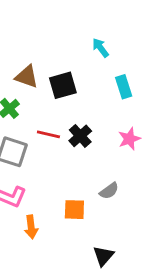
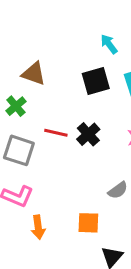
black square: (63, 85) -> (96, 81), moved
orange square: (74, 210) -> (88, 223), moved

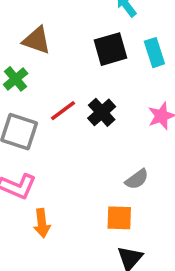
red line: (56, 133) -> (63, 111), turned -50
orange square: (88, 223) -> (119, 218), moved

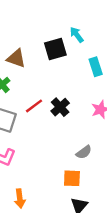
black square: (110, 49) -> (55, 49), moved
orange arrow: (42, 223) -> (20, 198), moved

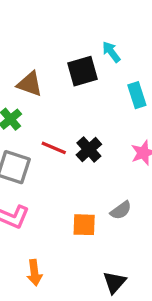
red line: (34, 106) -> (54, 148), turned 60
orange square: (72, 178) -> (84, 225), moved

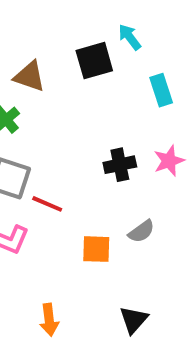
red line: (54, 148) -> (47, 204), moved
black cross: (89, 150) -> (120, 165), moved, turned 30
orange arrow: (35, 273) -> (49, 320), moved

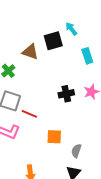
brown triangle: (30, 76) -> (30, 52), moved
gray semicircle: (141, 231) -> (76, 151), moved, turned 144

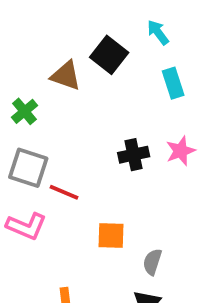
cyan arrow: (71, 29) -> (158, 32), moved
black square: (53, 41) -> (109, 55), turned -36

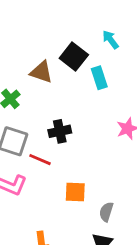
cyan rectangle: (173, 83) -> (99, 78), moved
black cross: (134, 155) -> (60, 131), moved

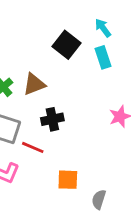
brown triangle: (41, 72) -> (34, 84), moved, turned -40
cyan rectangle: (99, 78) -> (103, 57), moved

